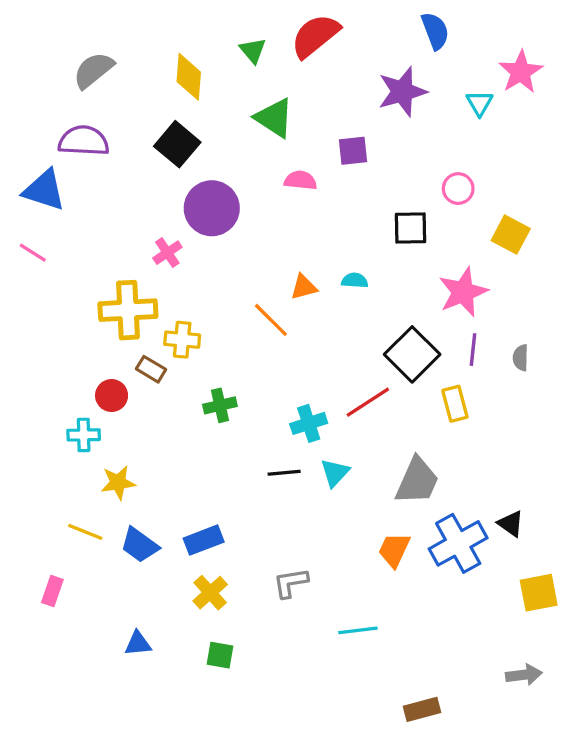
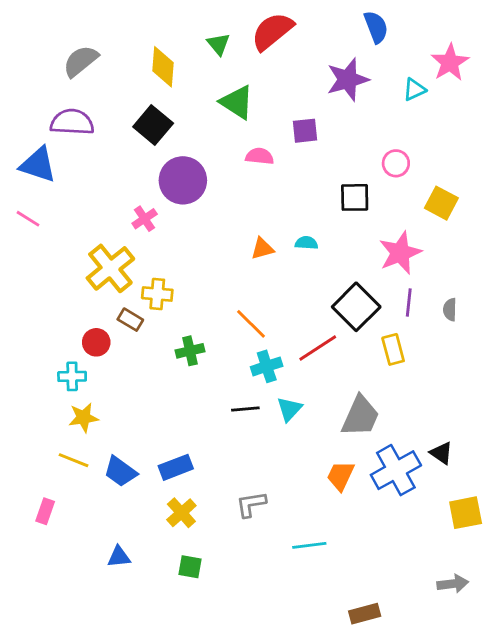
cyan triangle: (480, 103) -> (414, 89), turned 35
yellow cross: (128, 310) -> (110, 268), turned -36
orange line: (271, 320) -> (251, 324), moved
yellow star: (118, 483) -> (83, 418), moved

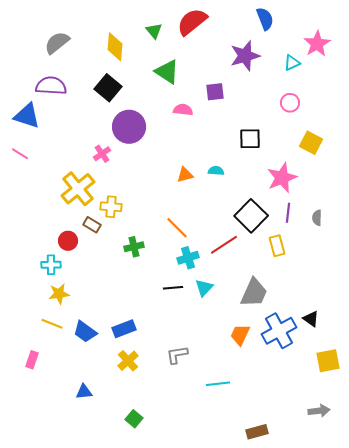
pink circle: (396, 163) -> (290, 103), moved
green square: (190, 567) -> (134, 419), moved, turned 30

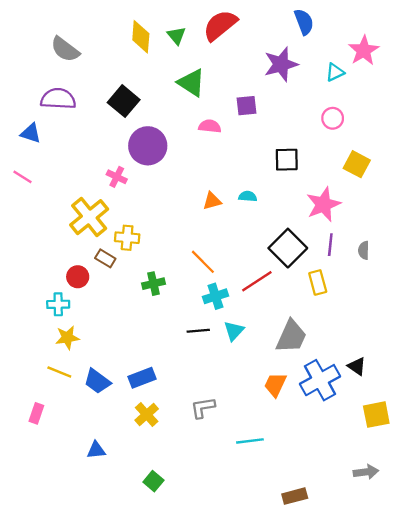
gray semicircle: (57, 43) -> (65, 49), turned -104
yellow diamond: (115, 47) -> (141, 37), moved
blue triangle: (27, 116) -> (31, 133), size x0.7
pink cross: (102, 154) -> (117, 177), turned -30

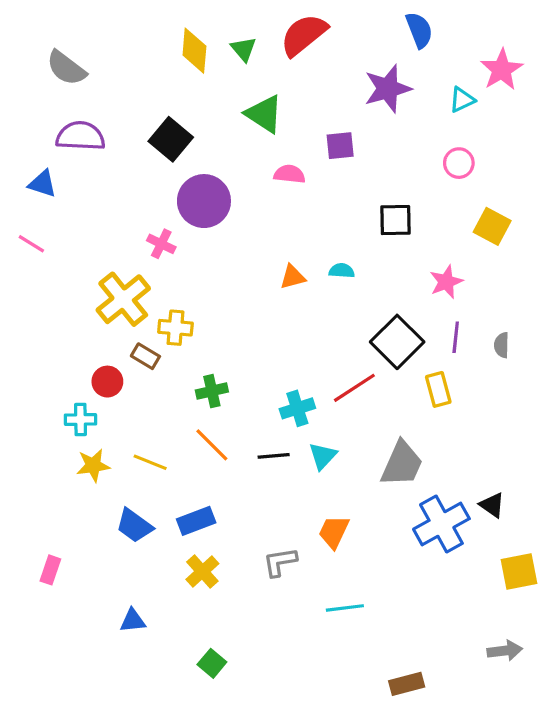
gray semicircle: (65, 49) -> (66, 68), moved
pink star: (323, 204) -> (446, 282), size x0.7
orange line: (203, 262) -> (212, 445), moved
yellow line: (59, 372) -> (150, 462), moved
orange trapezoid: (275, 385) -> (334, 532), moved

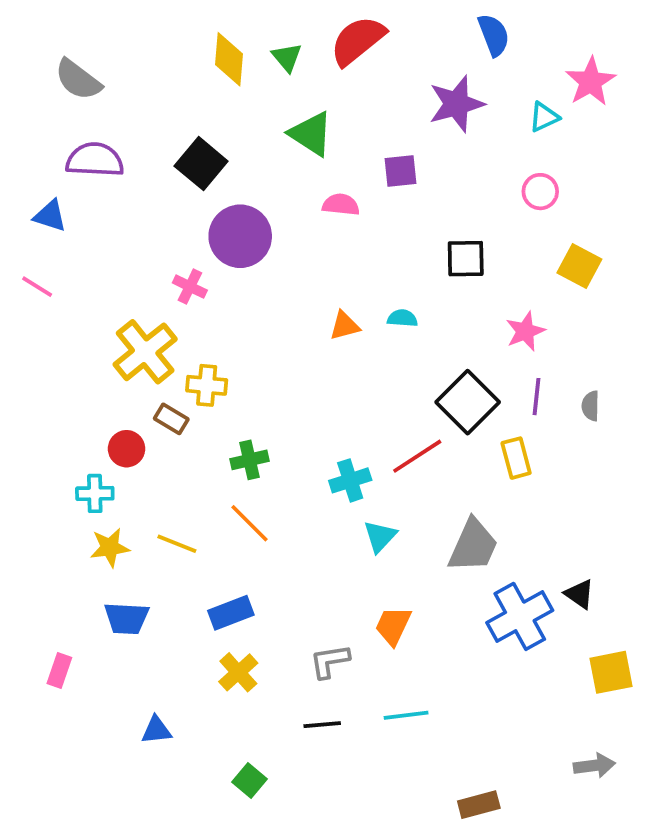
black line: (274, 456) -> (322, 725), moved
blue trapezoid: (134, 526) -> (127, 618), moved, turned -33

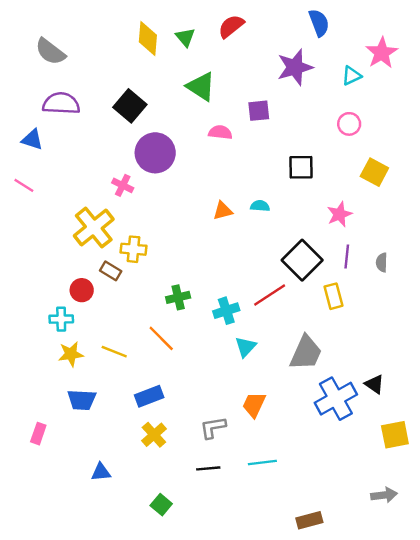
red semicircle: (358, 41) -> (231, 26), size x0.7
green cross: (250, 460) -> (178, 297), moved

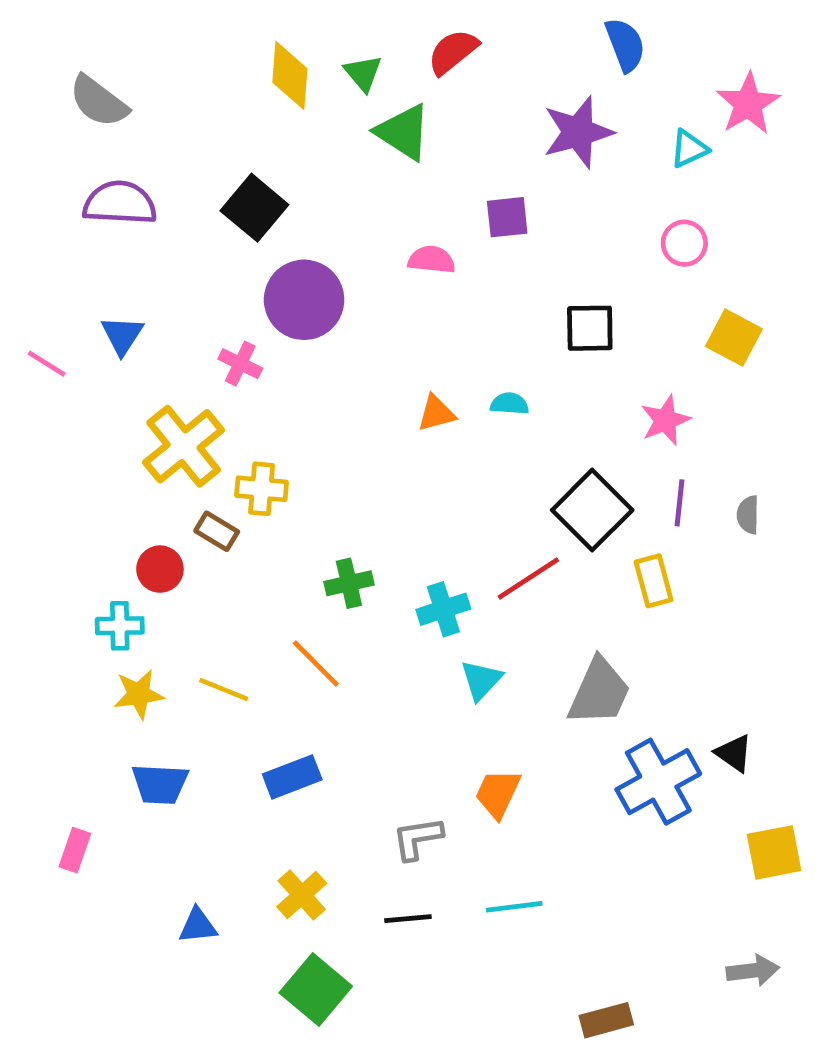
green triangle: (201, 87) -> (403, 132), moved
blue triangle: (32, 140) -> (122, 335), moved, turned 45
yellow cross: (154, 435) -> (302, 895), moved
green square: (161, 505) -> (316, 989), size x1.6

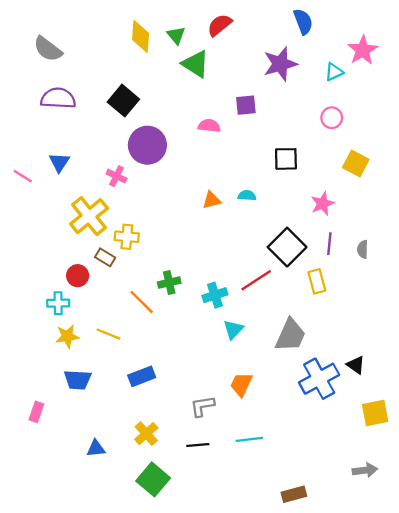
orange line: (316, 664) -> (142, 302), moved

